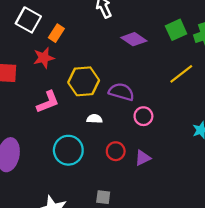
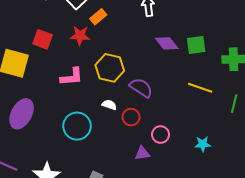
green square: (176, 30) -> (196, 45), moved
yellow line: (181, 74) -> (200, 88), turned 40
pink circle: (143, 116) -> (161, 135), moved
red circle: (116, 151) -> (131, 117), moved

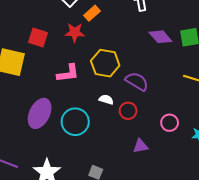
purple ellipse: (22, 114) -> (40, 113), moved
pink circle: (161, 135) -> (170, 123), moved

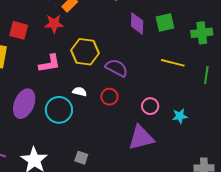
purple diamond: (160, 37) -> (137, 24), turned 45
white semicircle: (106, 100) -> (80, 92), moved
purple triangle: (141, 146) -> (141, 138), moved, size x1.8

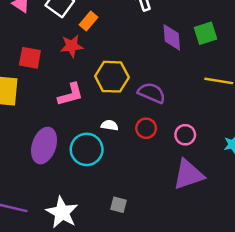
pink circle: (150, 106) -> (185, 135), moved

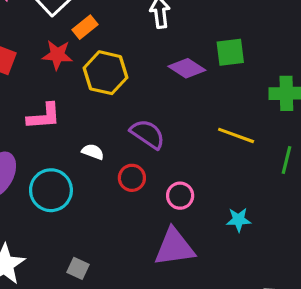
green square: (205, 33) -> (230, 52), moved
purple diamond: (172, 37) -> (187, 68), turned -64
yellow hexagon: (112, 77) -> (105, 73), moved
white semicircle: (110, 125) -> (93, 152), moved

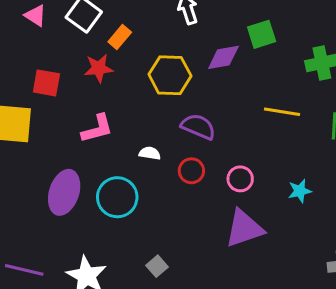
purple diamond: (187, 68) -> (223, 57), turned -32
yellow hexagon: (105, 73) -> (170, 75), moved
gray square: (78, 268) -> (157, 266), turned 35

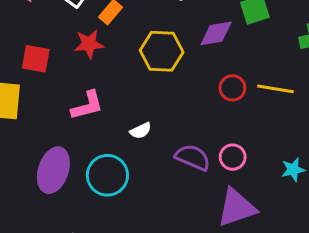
purple semicircle: (198, 127) -> (193, 157), moved
white semicircle: (150, 153) -> (141, 131), turned 145
red circle: (191, 171) -> (232, 88), moved

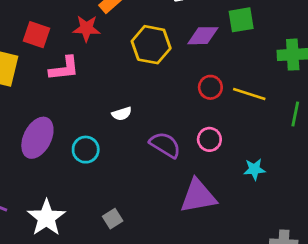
pink L-shape: (87, 106) -> (64, 68), moved
pink circle: (233, 157) -> (209, 139), moved
cyan circle: (107, 175) -> (86, 150), size x0.7

